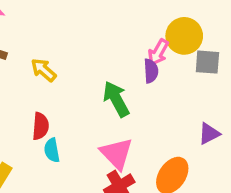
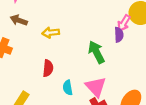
yellow arrow: (44, 70) -> (51, 33), turned -49
cyan semicircle: (52, 150) -> (68, 88), moved

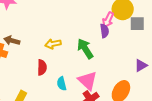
brown arrow: (19, 20) -> (12, 41), moved
yellow arrow: (51, 33) -> (53, 44), moved

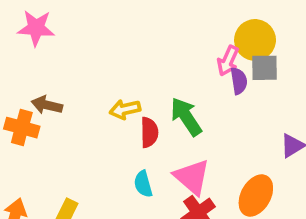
gray square: (137, 24) -> (264, 68), moved
purple semicircle: (105, 31) -> (239, 81), moved
red semicircle: (42, 67) -> (149, 132), moved

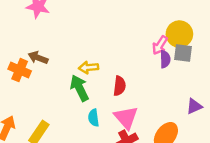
green arrow: (186, 117) -> (79, 88), moved
red semicircle: (149, 132) -> (120, 86), moved

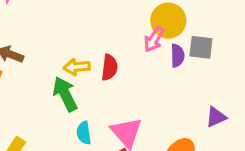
yellow circle: (179, 34) -> (168, 21), moved
pink arrow: (160, 45) -> (154, 39), moved
red semicircle: (120, 86) -> (109, 67), moved

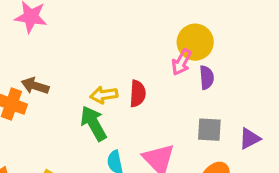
gray square: (201, 47) -> (209, 130), moved

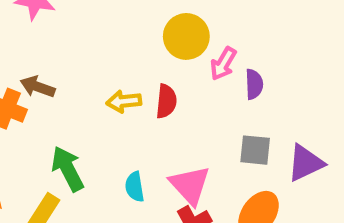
yellow circle: (195, 42) -> (186, 36), moved
green arrow: (94, 123) -> (68, 169), moved
purple triangle: (250, 138) -> (305, 163), size x1.4

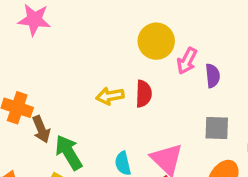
brown arrow: (38, 87) -> (41, 129), moved, turned -128

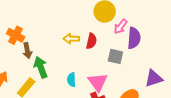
purple semicircle: (213, 76) -> (134, 38), size x1.5
gray square: (217, 128) -> (115, 56), moved

